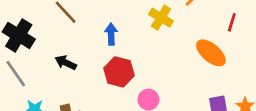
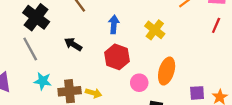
yellow cross: (161, 18) -> (155, 30), moved
orange ellipse: (211, 53) -> (167, 71), moved, turned 60

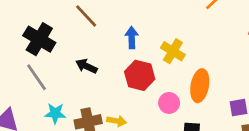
yellow cross: (155, 30) -> (173, 51), moved

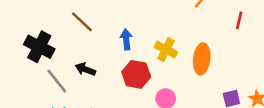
gray line: (36, 77) -> (57, 81), moved
orange ellipse: (200, 86) -> (202, 59), moved

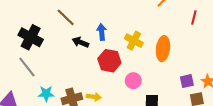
black arrow: (85, 69) -> (80, 42), moved
gray line: (57, 81) -> (27, 67), moved

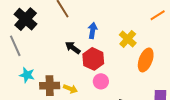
yellow cross: (134, 41) -> (128, 39), moved
black arrow: (80, 42) -> (73, 48), moved
pink circle: (133, 81) -> (101, 81), moved

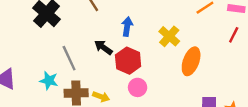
gray line: (15, 46) -> (69, 58), moved

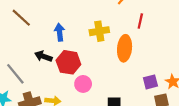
red line: (234, 35) -> (140, 21), moved
yellow cross: (169, 36) -> (99, 31), turned -36

